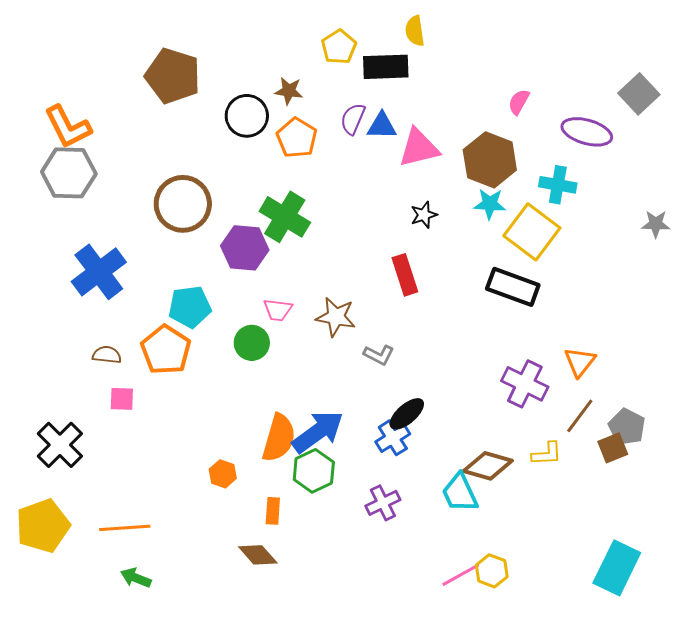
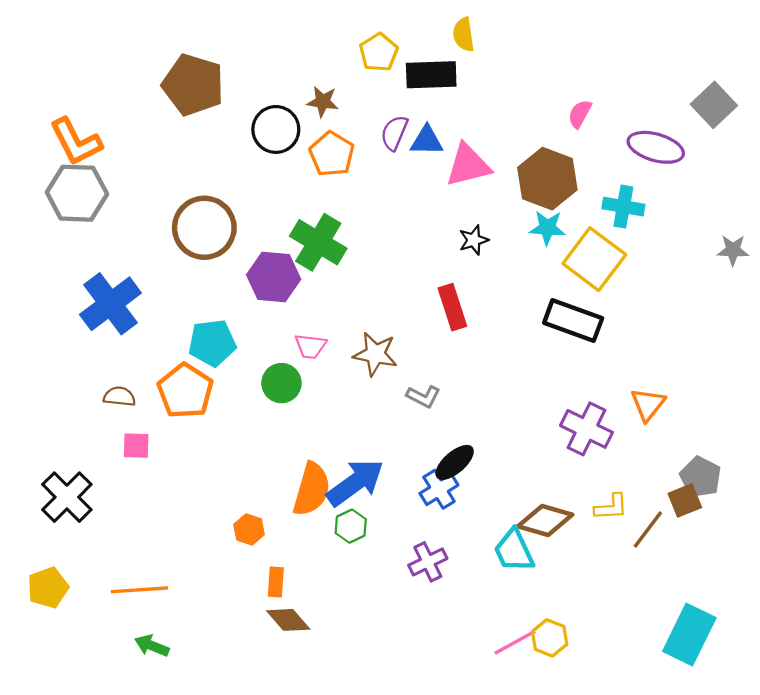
brown line: (580, 416) -> (648, 529), moved
green hexagon: (314, 471) -> (351, 526), size x0.7
orange rectangle: (273, 511) -> (276, 582), moved
yellow pentagon: (43, 526) -> (48, 588), size x0.7

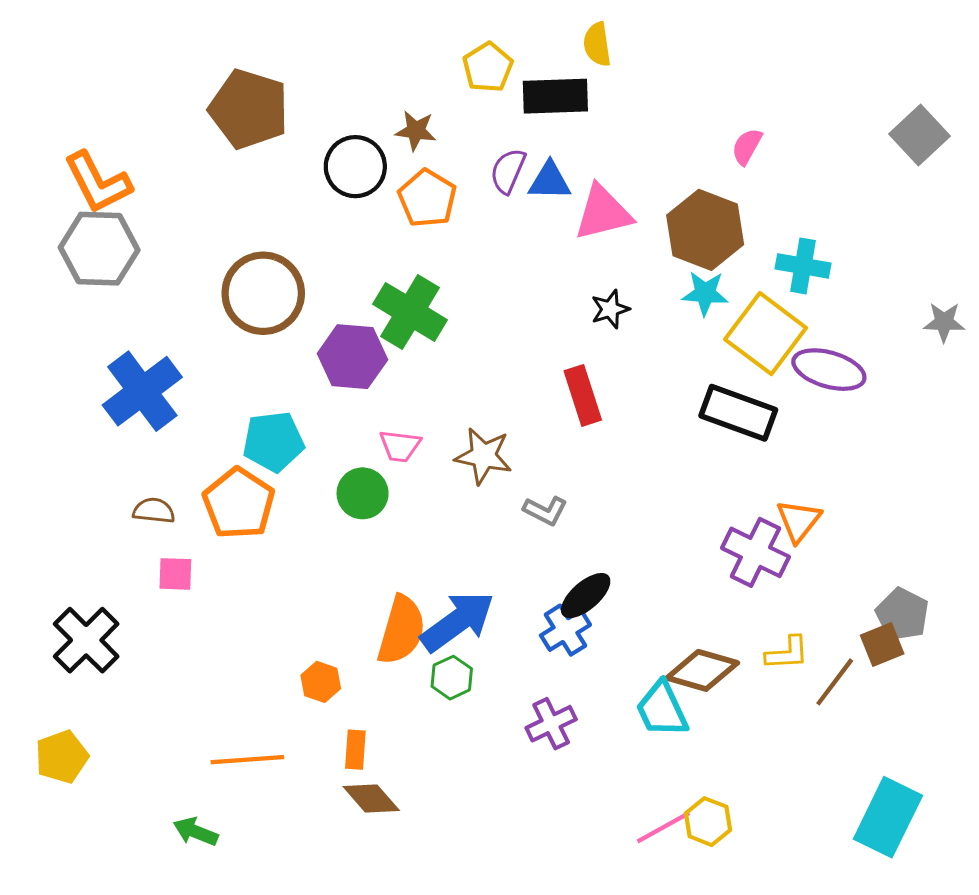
purple ellipse: (656, 147) -> (829, 370), moved
orange triangle: (648, 404) -> (799, 521), moved
orange line: (140, 590) -> (247, 760), moved

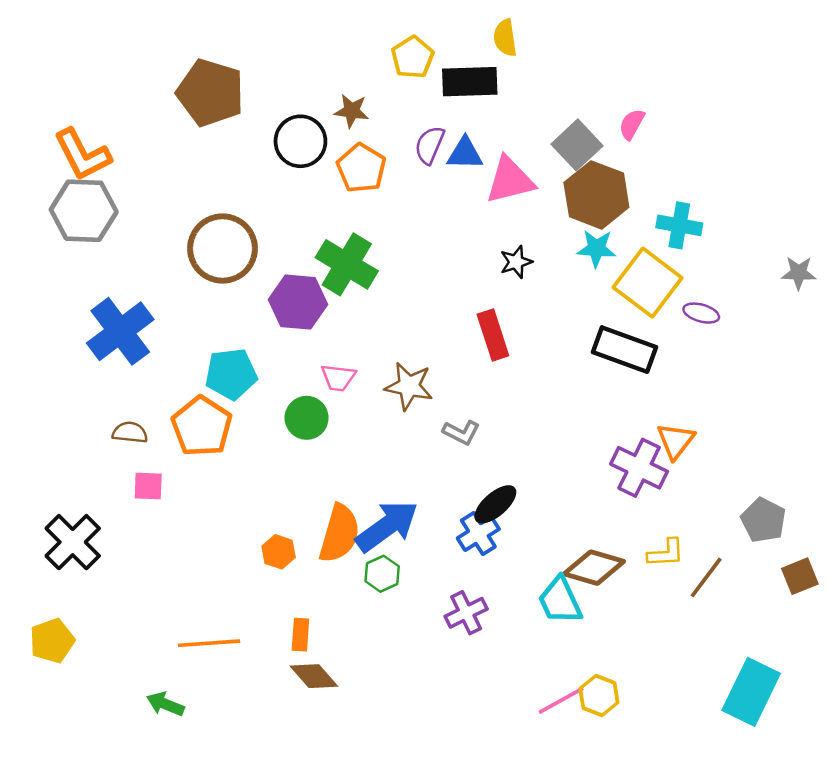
gray square: (920, 135) -> (577, 145), moved
purple ellipse: (829, 370) -> (701, 313), size x0.6
brown square: (882, 644) -> (800, 576), moved
orange hexagon: (321, 682) -> (279, 552), moved

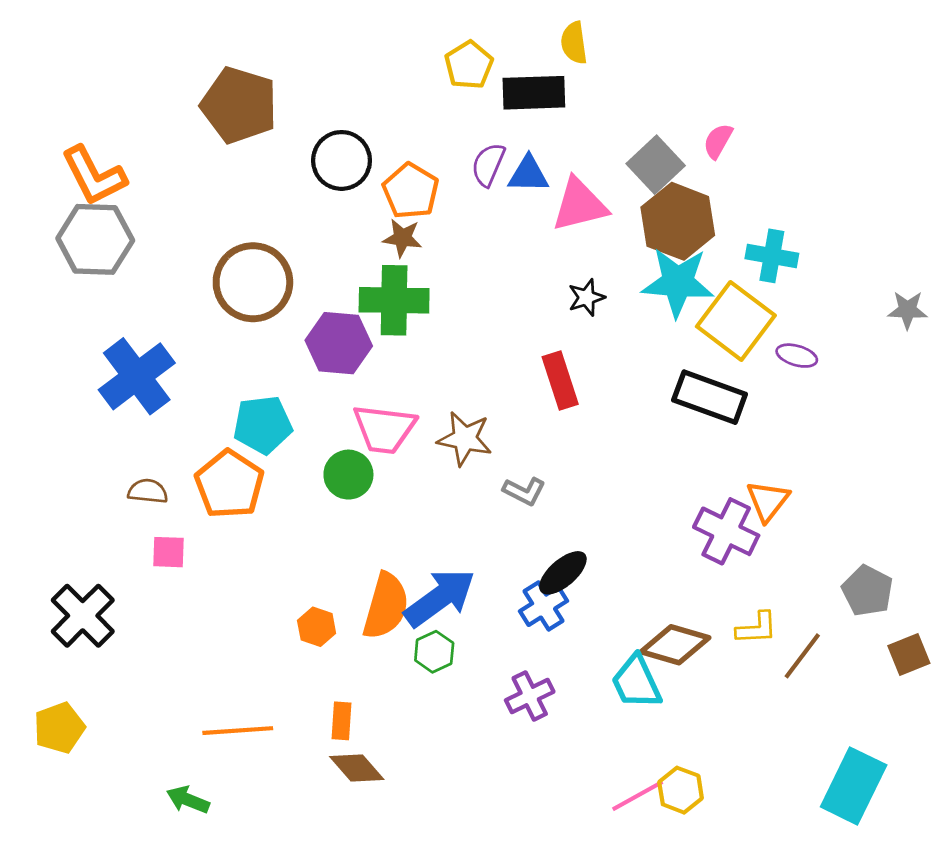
brown star: (352, 111) -> (402, 238), moved
cyan star: (596, 248) -> (678, 282), size x1.6
green cross: (347, 264) -> (394, 300), turned -30
pink trapezoid: (338, 378) -> (384, 429), size x1.6

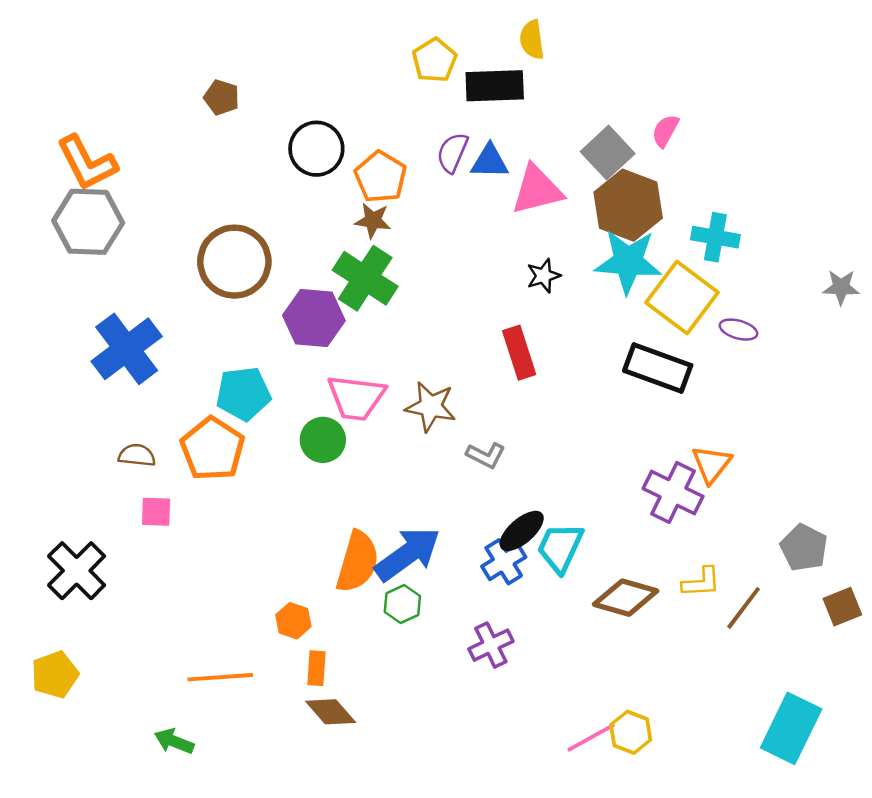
brown pentagon: (239, 105) -> (222, 97), size x0.5
green cross: (394, 300) -> (365, 278), turned 32
orange hexagon: (317, 627) -> (293, 621), moved
cyan trapezoid: (636, 682) -> (560, 548), moved, turned 50

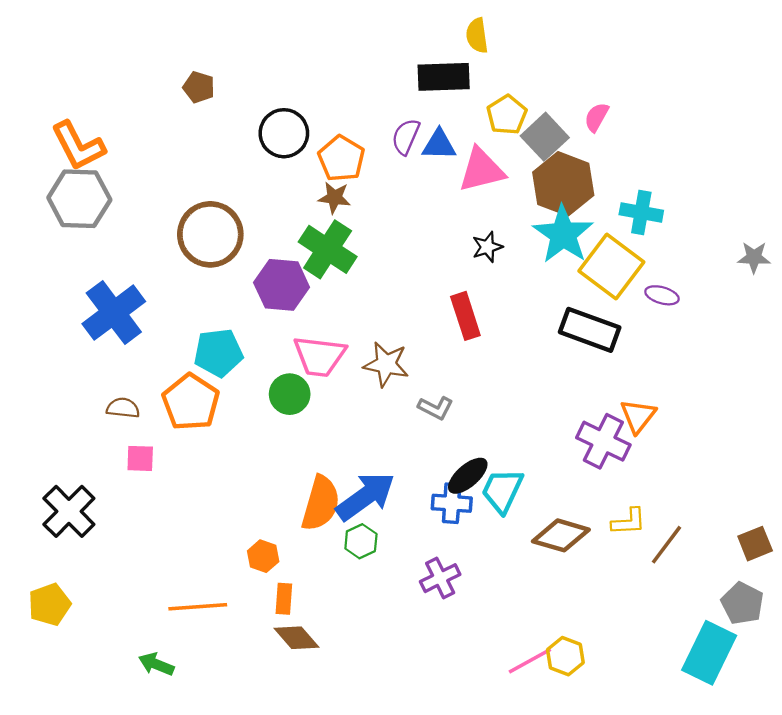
yellow pentagon: (434, 60) -> (507, 115), moved
cyan star: (628, 262) -> (563, 234), turned 30
gray pentagon: (804, 548) -> (742, 603), moved
blue cross: (504, 562) -> (452, 503), turned 36

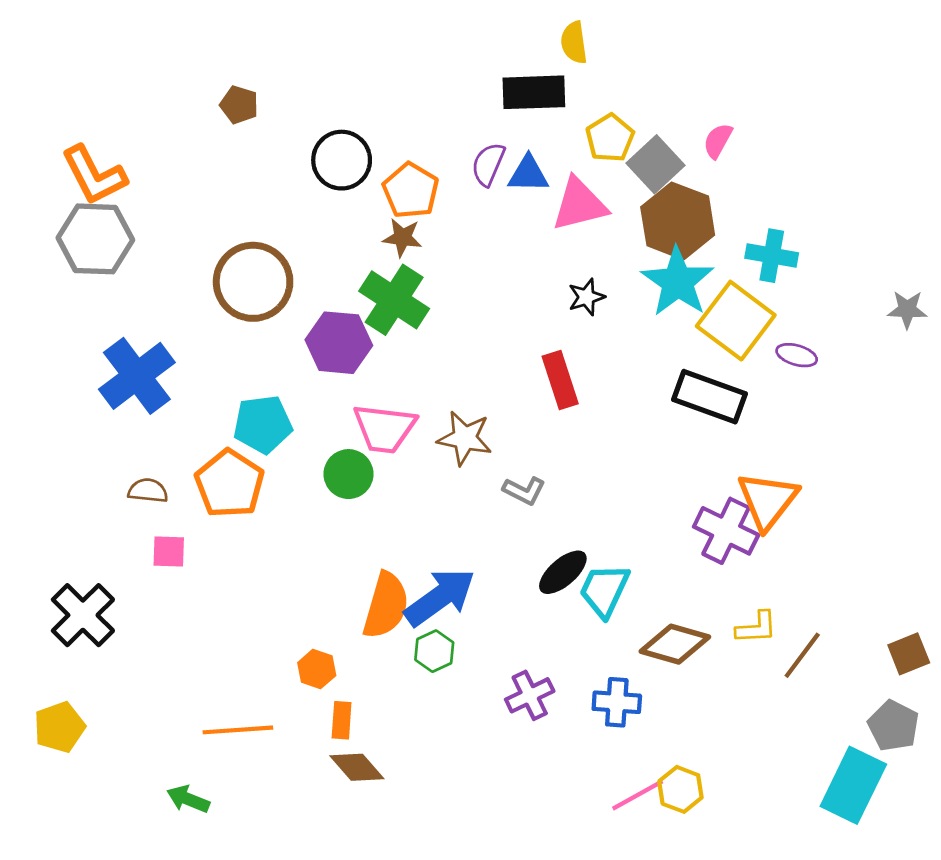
orange triangle: (638, 416) -> (768, 500), size x1.4
blue cross: (452, 503) -> (617, 702), moved

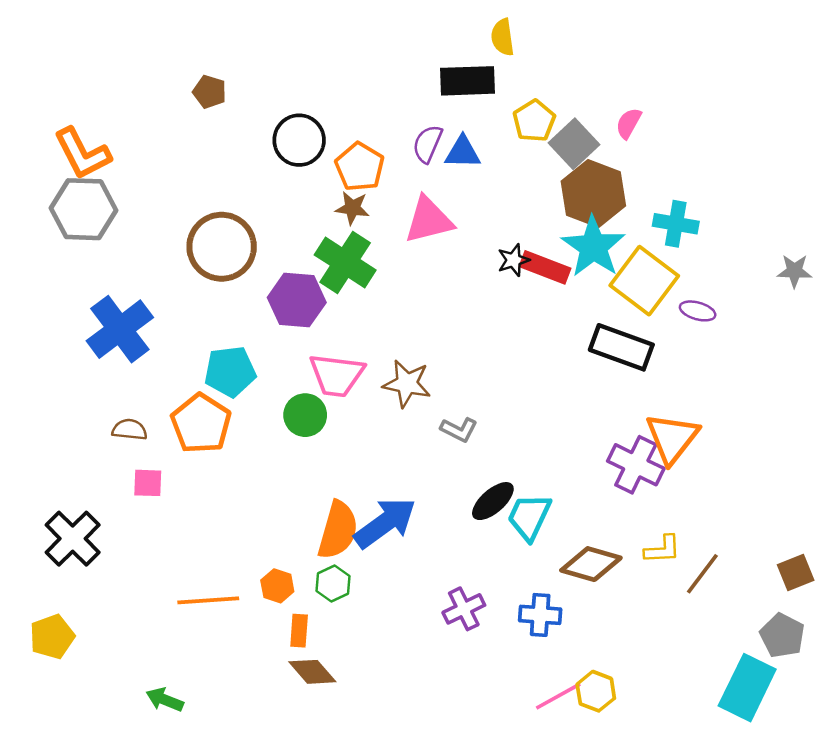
pink triangle: (579, 204) -> (429, 220), moved
red rectangle: (560, 380) -> (545, 267), moved, turned -51
green hexagon: (434, 651) -> (333, 583), moved
orange line: (238, 730) -> (208, 600), moved

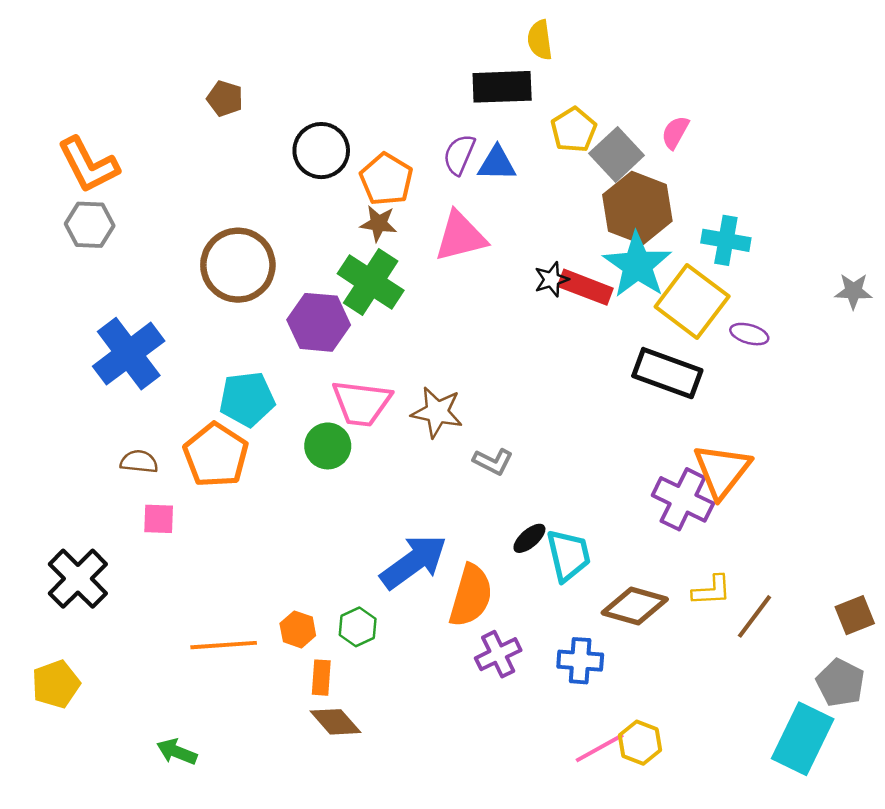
gray hexagon: (84, 209) -> (90, 225), size x0.7
black ellipse: (493, 501) -> (529, 538), size x0.7
cyan trapezoid: (529, 517) -> (568, 555), turned 142
orange semicircle: (338, 530) -> (471, 596), moved

